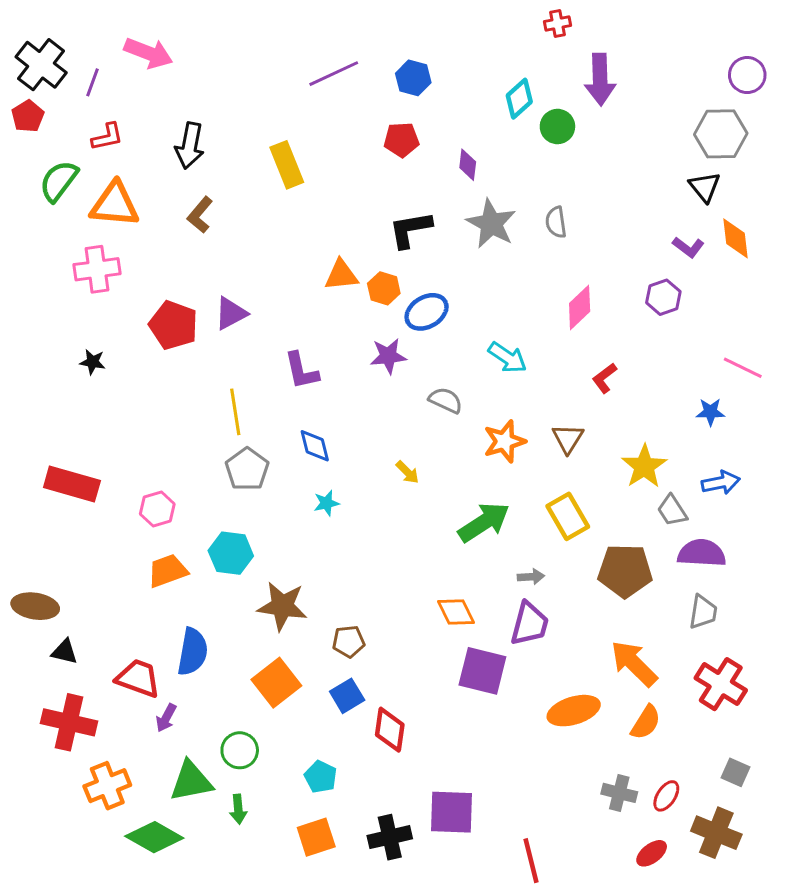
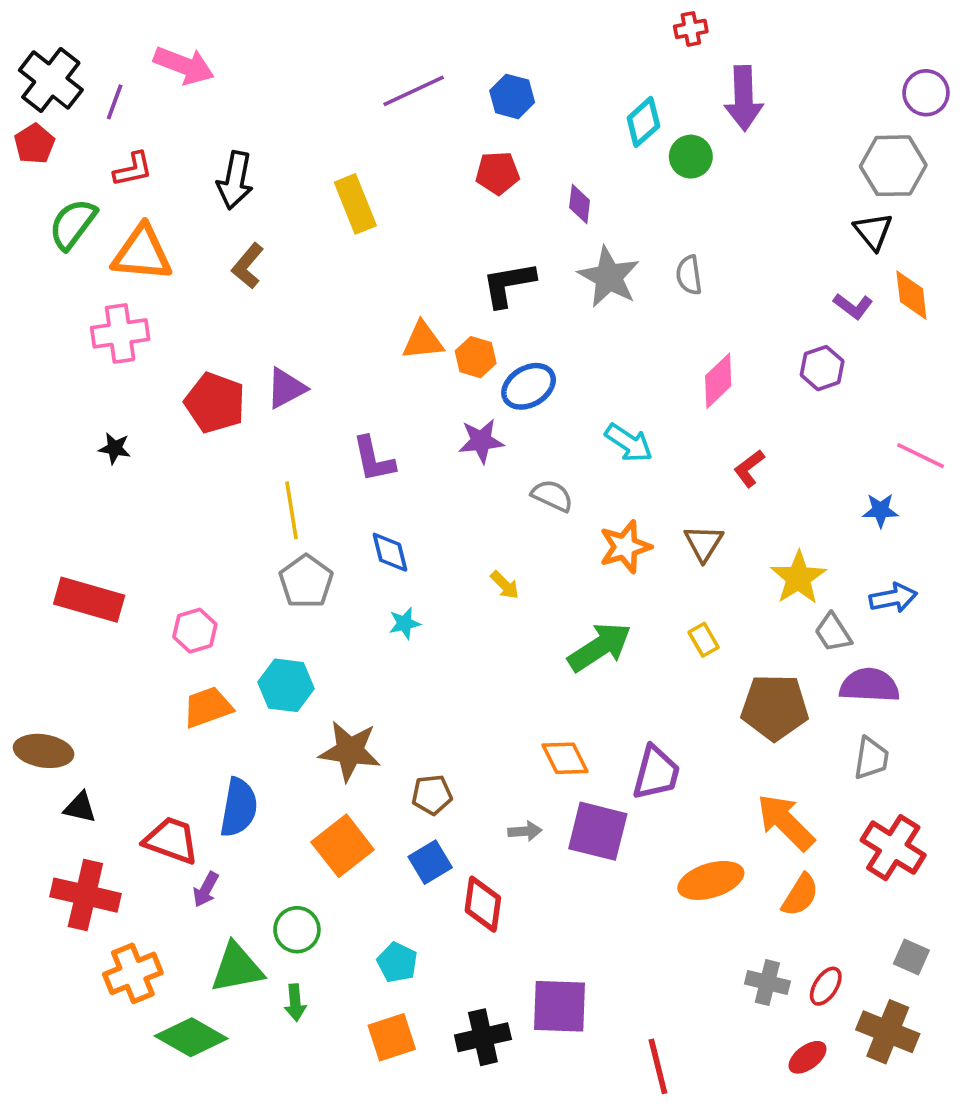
yellow rectangle: (568, 516) -> (704, 640), size x0.6
gray arrow: (531, 577) -> (525, 831), moved

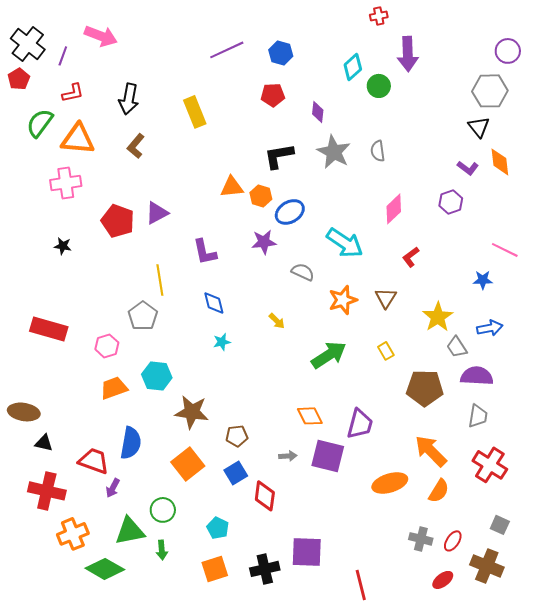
cyan arrow: (629, 443) -> (345, 243), size x1.4
gray pentagon: (306, 581) -> (143, 316), moved

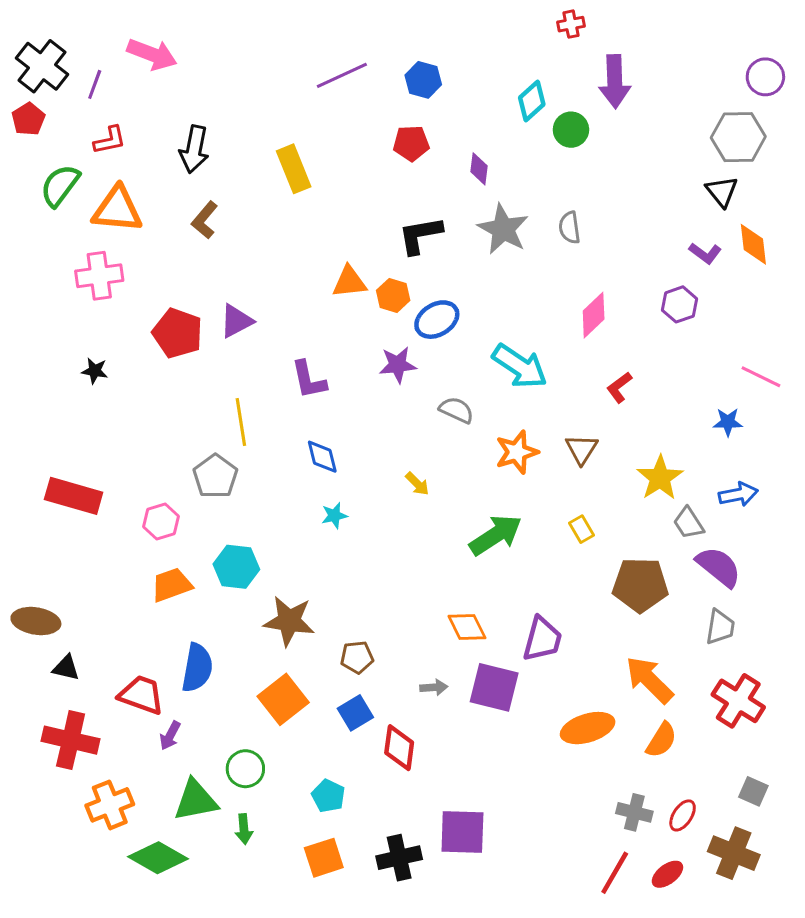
purple semicircle: (477, 376) -> (719, 567), turned 36
red line: (361, 585) -> (615, 873), moved, turned 44

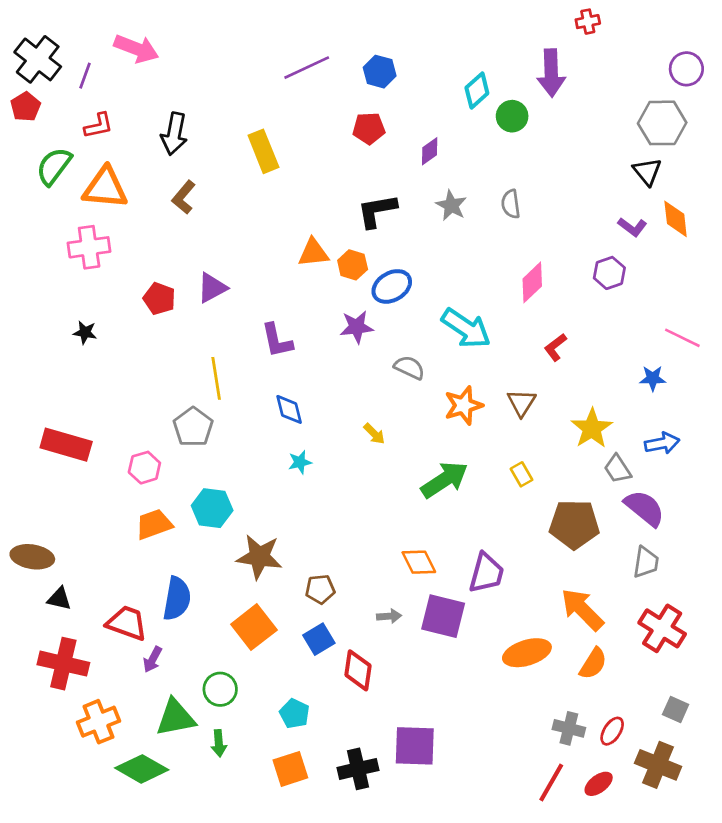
red cross: (571, 24) -> (588, 22), moved
purple diamond: (479, 169) -> (430, 151), turned 48
gray star: (503, 229) -> (451, 205), size x0.7
red pentagon: (178, 333) -> (159, 299), size x0.7

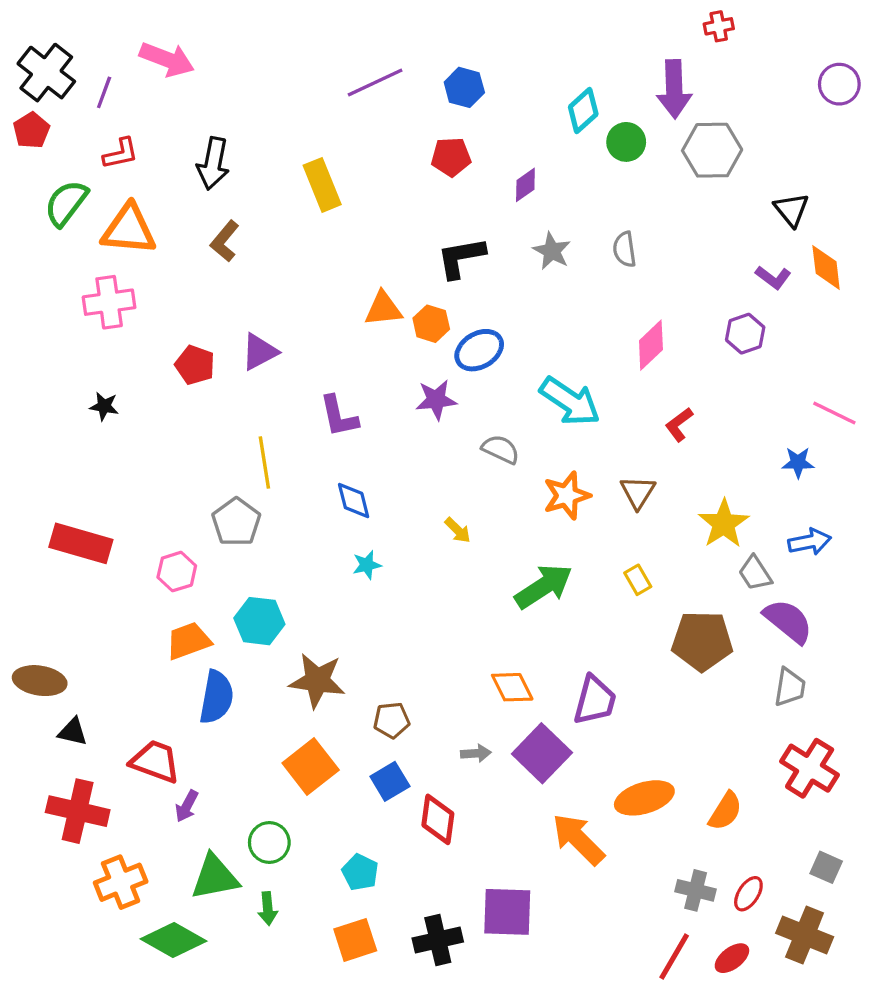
gray hexagon: (662, 123) -> (712, 150), moved
blue semicircle: (177, 599) -> (216, 697), moved
orange arrow: (582, 609) -> (578, 839), moved
purple square: (443, 616) -> (542, 753), turned 30

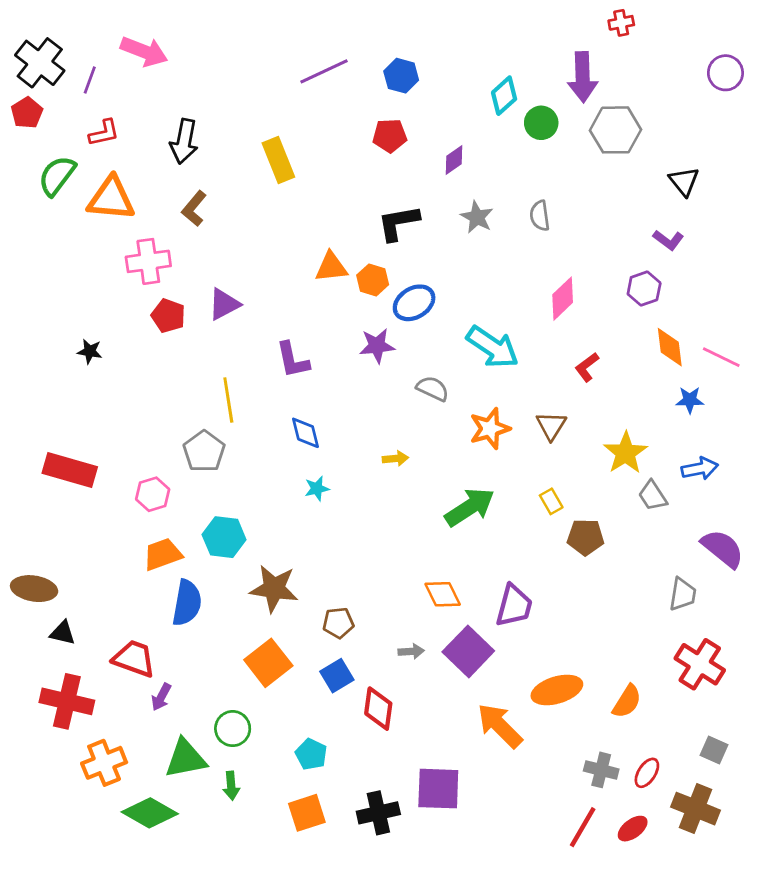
orange diamond: (826, 268) -> (670, 347), moved
pink cross: (109, 302) -> (148, 261), moved
yellow arrow: (458, 530) -> (395, 459), turned -50
purple semicircle: (788, 621) -> (723, 549), moved
brown pentagon: (702, 641) -> (585, 537), moved, size x0.7

